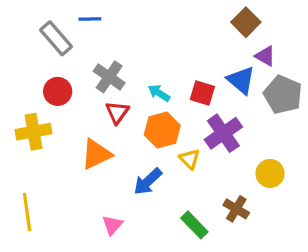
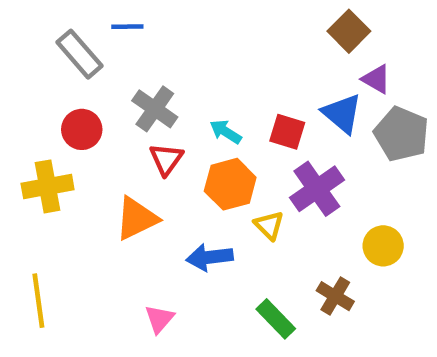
blue arrow: (148, 182) -> (210, 257), turned 36

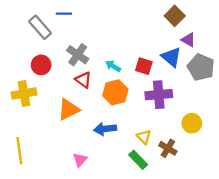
red triangle: (166, 159) -> (83, 80), turned -30
purple cross: (317, 189) -> (159, 95), turned 30
yellow triangle: (269, 225) -> (144, 137), moved

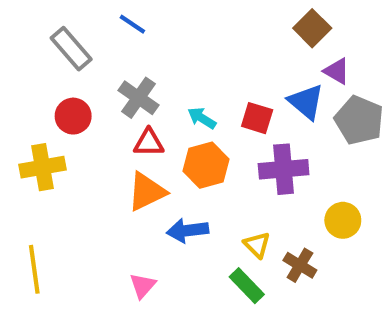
blue line: (64, 14) -> (132, 24), moved, turned 35
red triangle: (83, 80) -> (149, 143), turned -36
orange triangle: (69, 109) -> (147, 192), moved

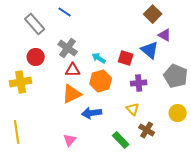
gray pentagon: (359, 120) -> (176, 76), moved
purple cross: (284, 169) -> (139, 83), size x0.7
yellow circle: (343, 220) -> (178, 113), moved
yellow triangle: (257, 245) -> (133, 109), moved

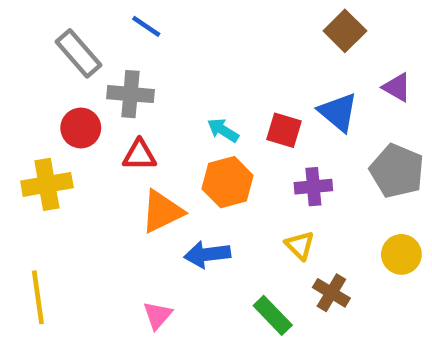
purple triangle: (165, 35) -> (397, 87), moved
gray cross: (68, 48) -> (130, 94), moved, turned -30
red triangle: (73, 70) -> (139, 155), moved

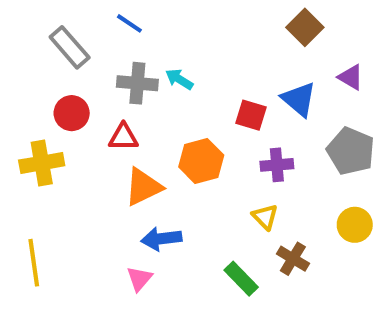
gray cross: (130, 94) -> (137, 83), moved
cyan arrow: (223, 130) -> (179, 79), moved
blue arrow: (207, 254) -> (161, 239), moved

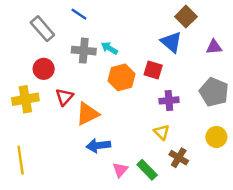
purple triangle: (351, 77) -> (214, 47), turned -35
blue triangle: (299, 99) -> (171, 42), moved
red triangle: (123, 137) -> (64, 97), moved, turned -48
orange hexagon: (201, 161) -> (122, 77), moved
pink triangle: (139, 279) -> (120, 170), moved

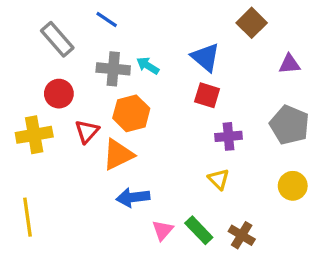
blue triangle: (171, 42) -> (205, 57), moved
orange hexagon: (122, 77) -> (131, 113), moved
brown cross: (179, 158) -> (242, 235), moved

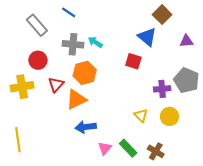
blue triangle: (205, 57) -> (147, 37), moved
purple cross: (228, 136) -> (162, 89), moved
yellow circle: (293, 186) -> (169, 116), moved

